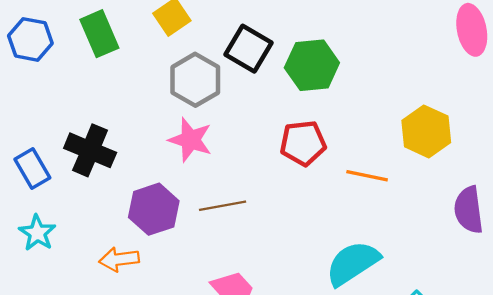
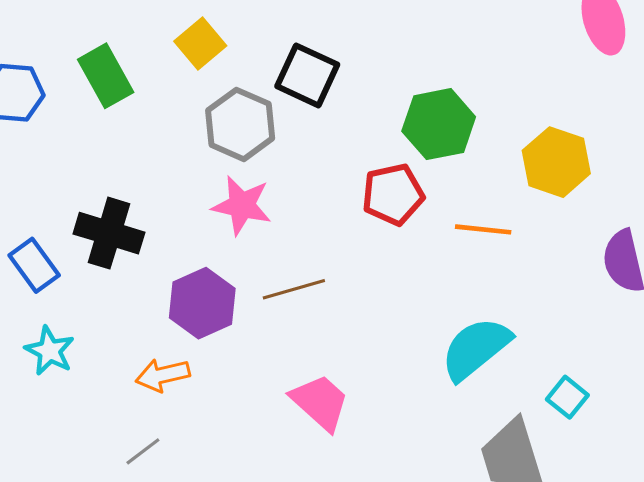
green hexagon: (312, 65) -> (439, 124), moved

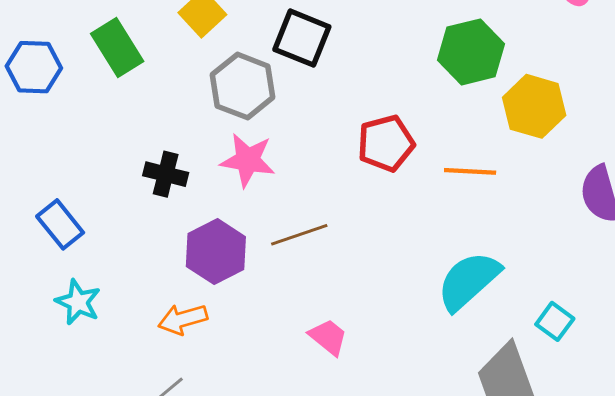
green hexagon: (439, 124) -> (471, 52), moved
black cross: (109, 233) -> (166, 174), moved, size x0.7
pink trapezoid: (320, 402) -> (328, 337), size x0.7

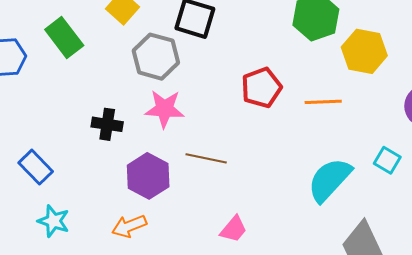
brown line: (299, 235) -> (206, 158), turned 36
cyan square: (555, 321) -> (387, 160), moved
pink trapezoid: (328, 337) -> (234, 229), turned 96

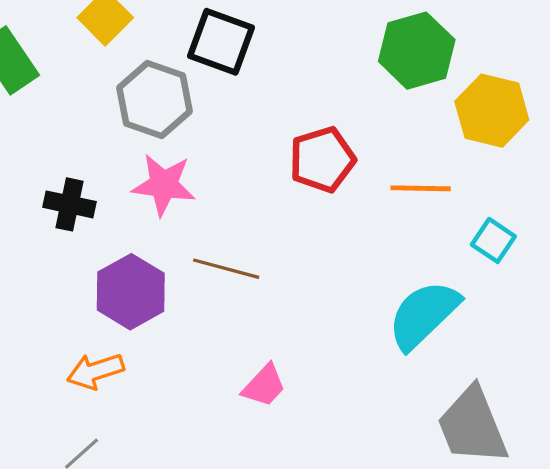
cyan square: (387, 160) -> (493, 240), moved

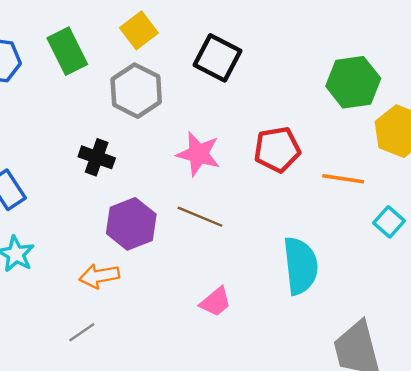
gray hexagon: (155, 100) -> (136, 91), moved
pink star: (164, 185) -> (198, 154), moved
cyan semicircle: (424, 315) -> (300, 266), moved, turned 120

